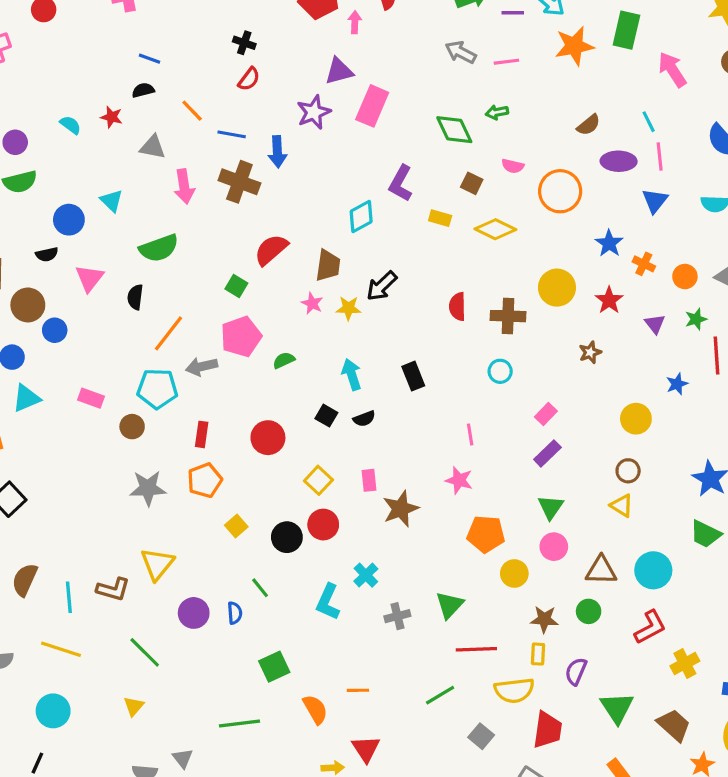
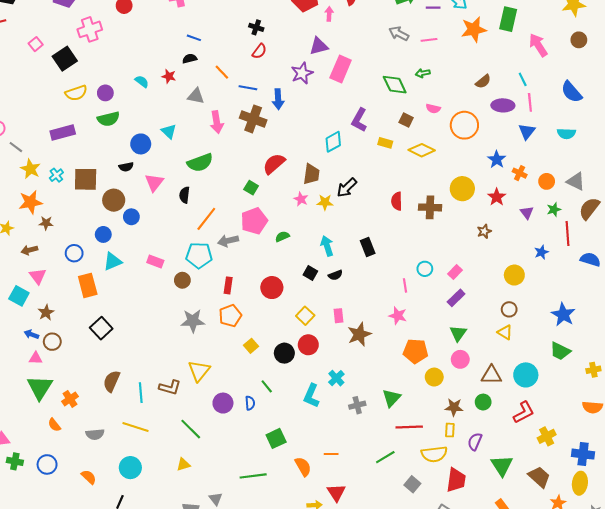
cyan circle: (500, 371) -> (425, 269), moved
yellow triangle: (134, 706) -> (183, 464), turned 32

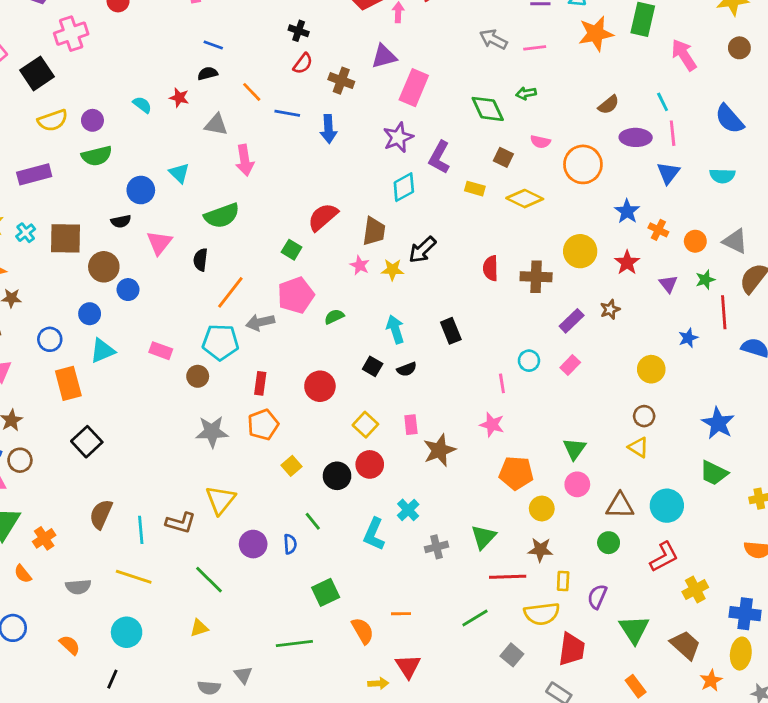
purple star: (302, 73) -> (398, 137), moved
brown cross: (253, 119) -> (341, 81), moved, size x0.7
purple rectangle: (456, 298) -> (572, 321), moved
brown star: (454, 407) -> (540, 550), moved

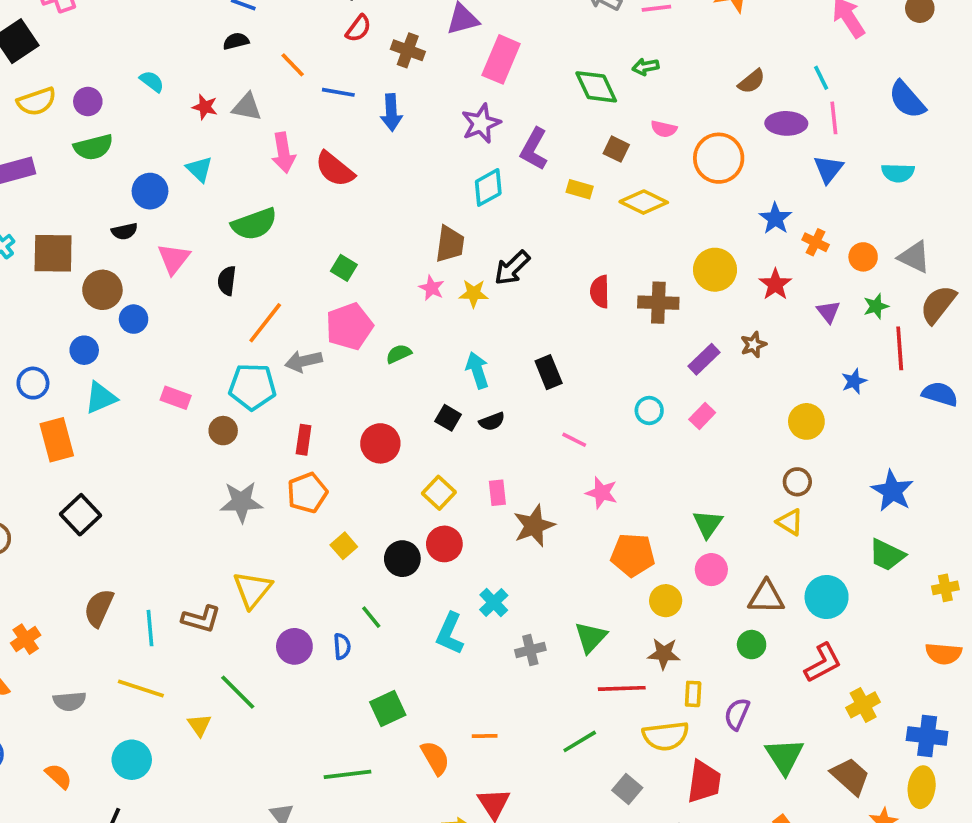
red star: (179, 98) -> (205, 107), moved
red semicircle: (323, 217) -> (335, 169), moved, turned -100
pink line: (502, 383) -> (574, 440), moved, turned -54
yellow triangle: (199, 628) -> (199, 725), moved, turned -48

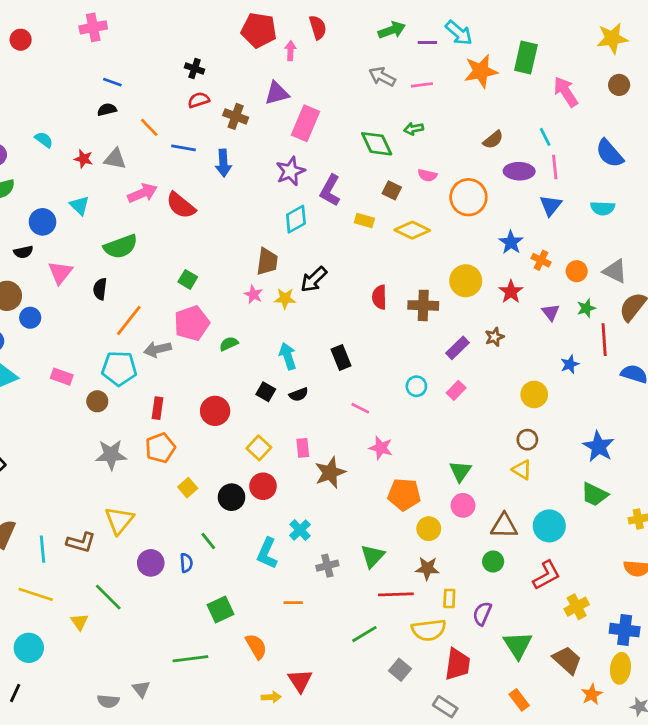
red semicircle: (358, 28) -> (199, 100), turned -145
pink arrow: (283, 153) -> (142, 193), turned -104
orange line: (485, 736) -> (293, 603), moved

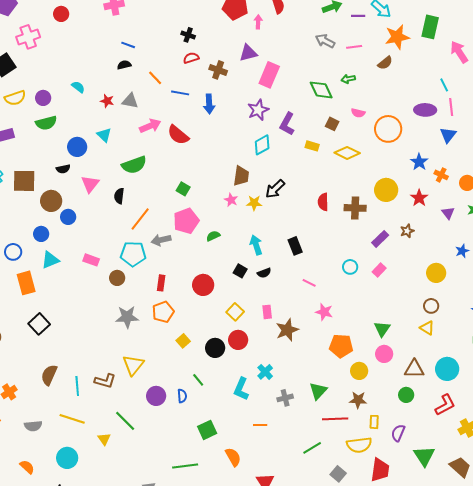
brown semicircle: (493, 140) -> (385, 63), moved

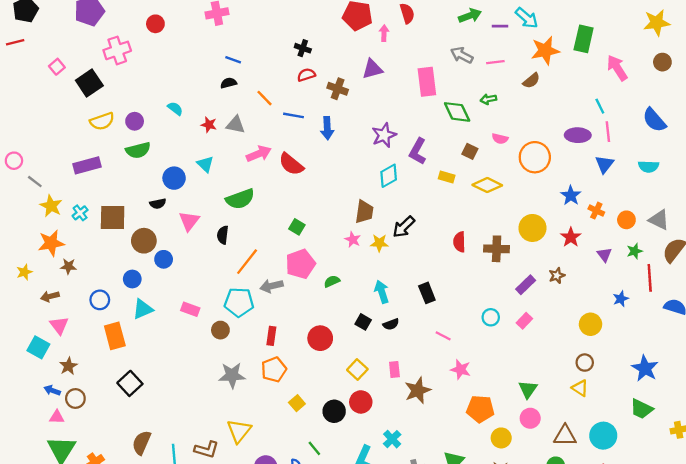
pink rectangle: (269, 75) -> (427, 82), moved, turned -30

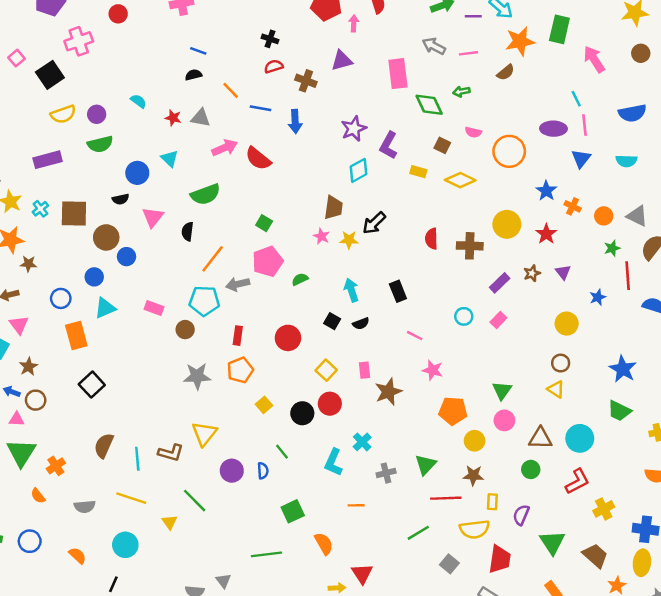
blue semicircle: (654, 120) -> (632, 113), turned -60
purple triangle: (604, 255) -> (563, 272), moved

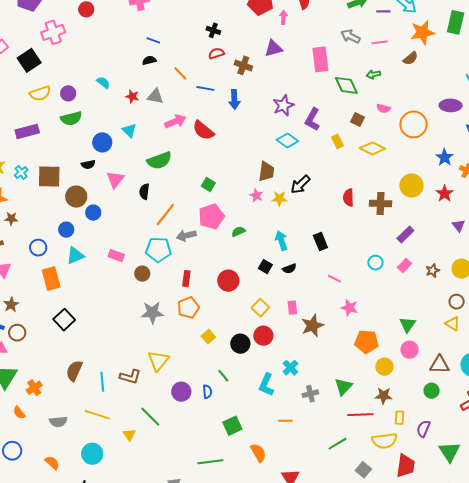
cyan diamond: (359, 170) -> (287, 140), turned 65
yellow rectangle: (418, 172) -> (337, 141), turned 48
brown star: (532, 273) -> (433, 271), moved

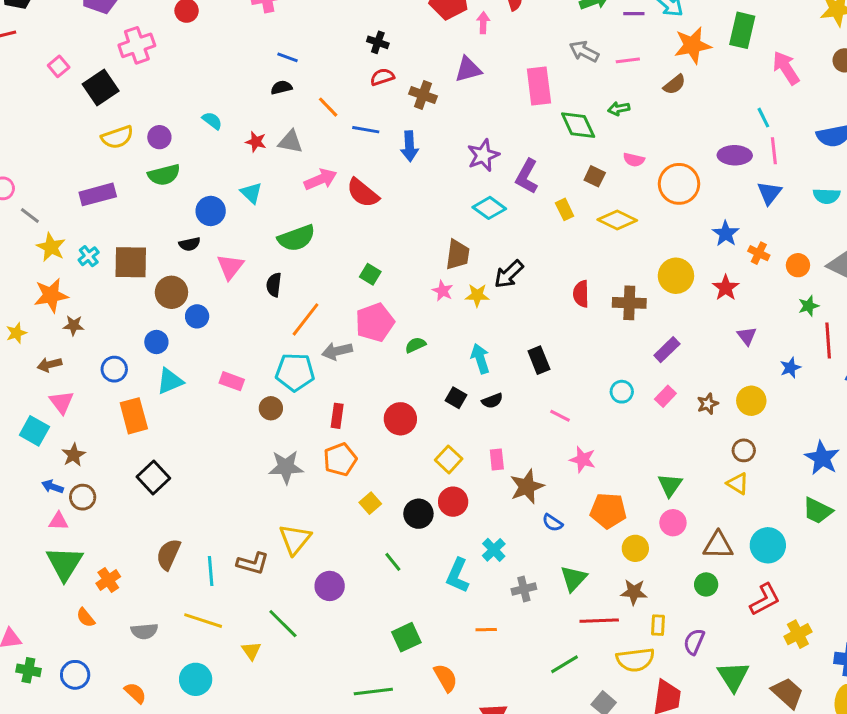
blue semicircle: (207, 392) -> (552, 523), moved, turned 128

